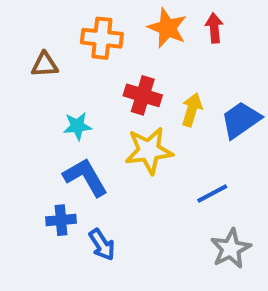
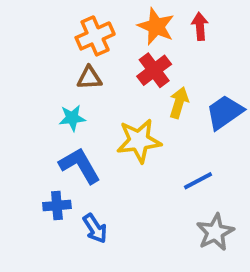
orange cross: (102, 38) -> (95, 36), turned -30
brown triangle: (45, 65) -> (89, 78), moved
red cross: (143, 95) -> (154, 70), moved, turned 36

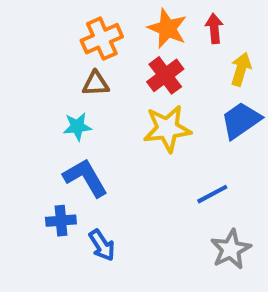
yellow arrow: (179, 103) -> (241, 69), moved
yellow star: (139, 141) -> (167, 129), moved

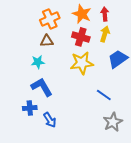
yellow arrow: (241, 69) -> (105, 34), moved
red cross: (165, 75) -> (81, 37), turned -36
blue line: (212, 194) -> (104, 95), turned 63

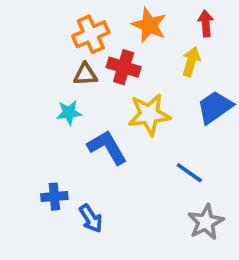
red arrow: (105, 14) -> (206, 23), moved
red cross: (81, 37) -> (124, 67), moved
blue L-shape: (42, 87) -> (107, 147), moved

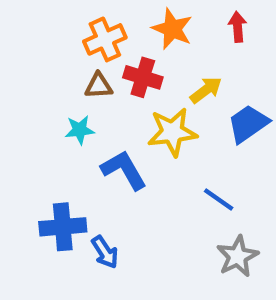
yellow arrow: (191, 62) -> (206, 90), moved, turned 36
blue cross: (54, 197) -> (63, 227), size x1.5

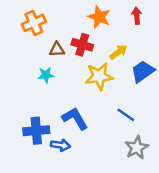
orange cross: (105, 39) -> (34, 23), moved
blue L-shape: (124, 170) -> (75, 119), moved
blue arrow: (105, 252) -> (60, 145), turned -48

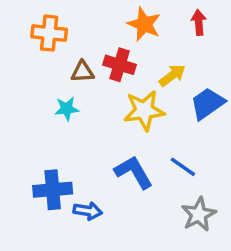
orange cross: (34, 23) -> (49, 33), turned 30
blue L-shape: (75, 119) -> (134, 172), moved

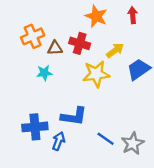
orange cross: (49, 33) -> (33, 36), moved, turned -30
blue line: (183, 167) -> (106, 139), moved
blue L-shape: (134, 172) -> (74, 116), moved, turned 128
blue arrow: (88, 211) -> (58, 141), turned -78

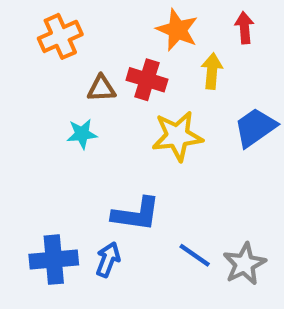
orange cross: (33, 36) -> (60, 36), moved
yellow arrow: (115, 50) -> (212, 71), moved, turned -48
blue cross: (35, 127) -> (54, 260), moved

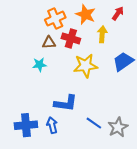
red arrow: (244, 28) -> (118, 13), turned 40
orange cross: (60, 36) -> (55, 19), moved
blue arrow: (108, 260) -> (52, 125), turned -35

